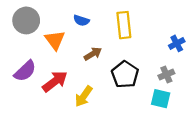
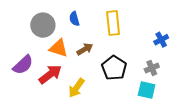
gray circle: (26, 20) -> (43, 25), moved
blue semicircle: (81, 20) -> (74, 19), turned 56
orange triangle: (55, 40) -> (59, 48), moved, turned -36

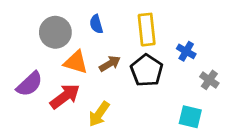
blue cross: (161, 40) -> (186, 51), moved, turned -32
black pentagon: (114, 68) -> (147, 70), moved
gray cross: (152, 68) -> (209, 80), moved, turned -32

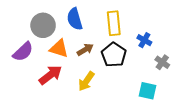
blue semicircle: (96, 24) -> (75, 19), size x1.5
purple semicircle: (29, 84) -> (23, 52), moved
yellow arrow: (99, 114) -> (86, 81), moved

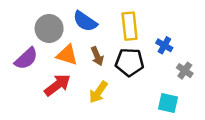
blue semicircle: (75, 19) -> (85, 21), turned -40
brown arrow: (85, 50) -> (97, 56), turned 98
black pentagon: (114, 55) -> (130, 62), turned -30

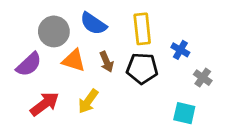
red arrow: (57, 85) -> (45, 104), moved
yellow arrow: (98, 92) -> (88, 101), moved

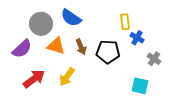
yellow rectangle: (142, 29) -> (125, 22), moved, size x0.7

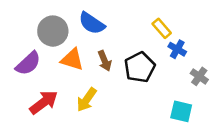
yellow rectangle: (125, 22) -> (162, 28), turned -35
black pentagon: (108, 52) -> (140, 67), turned -30

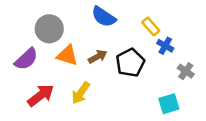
blue semicircle: (92, 23) -> (104, 17), moved
brown arrow: (105, 61) -> (98, 57), turned -96
cyan square: (181, 111) -> (169, 104), turned -30

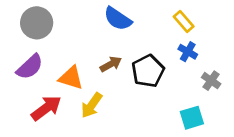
yellow rectangle: (151, 26) -> (184, 21), moved
gray circle: (49, 29) -> (37, 23), moved
orange triangle: (67, 55) -> (71, 78), moved

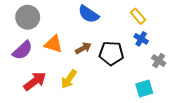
black pentagon: (148, 71) -> (111, 53), turned 30
orange triangle: (71, 78) -> (53, 44), moved

